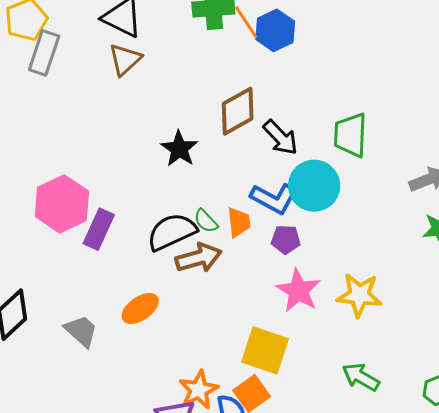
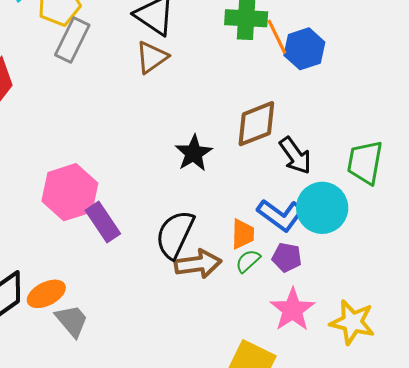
green semicircle: (206, 221) -> (248, 261), moved, turned 84
purple rectangle: (99, 229) -> (103, 222), turned -66
black semicircle: (172, 232) -> (175, 234), turned -48
orange ellipse: (140, 308) -> (46, 294), moved

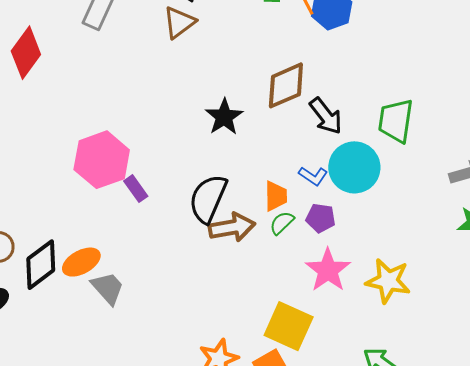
blue L-shape: (281, 215) -> (313, 176), size x0.6
purple rectangle: (103, 222) -> (136, 189), size x0.7

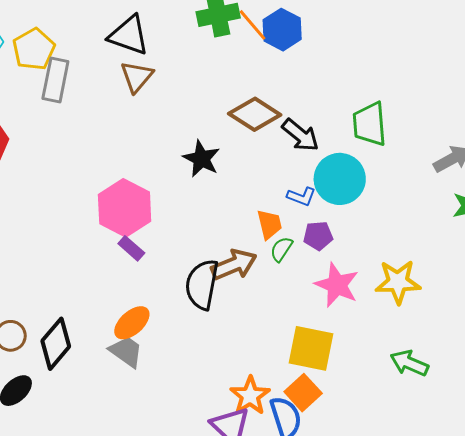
brown diamond: (286, 85) -> (255, 114), turned 69
pink hexagon: (102, 160) -> (125, 208), moved
black semicircle: (208, 199) -> (202, 284), moved
orange ellipse: (81, 262) -> (132, 323), moved

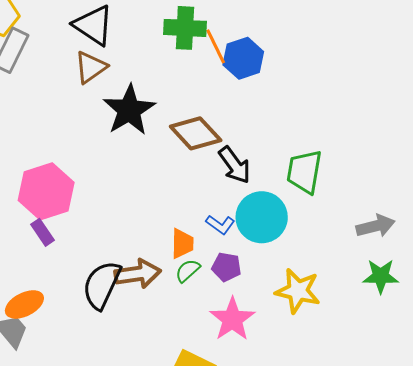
black star: (201, 159) -> (129, 110), moved, size x1.4
yellow star: (398, 282) -> (298, 291), moved

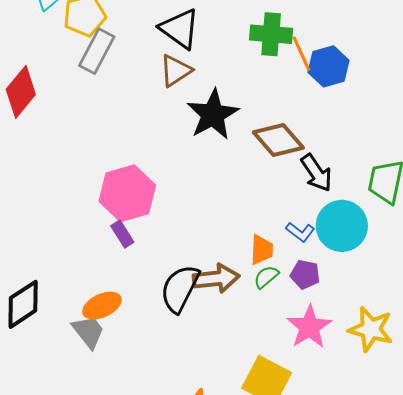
yellow star: (298, 291) -> (371, 329), moved

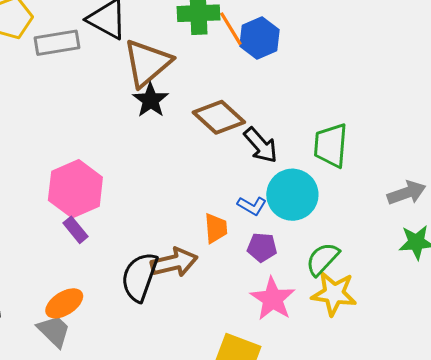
gray rectangle: (97, 51) -> (57, 43), moved, turned 60
brown triangle: (176, 71) -> (147, 63), moved, size x1.5
black star: (213, 115) -> (151, 100), size x0.7
green semicircle: (266, 277) -> (323, 259), moved, size x1.4

